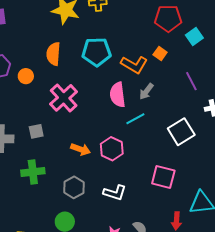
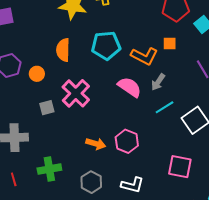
orange square: (160, 54) -> (170, 44), turned -32
pink semicircle: (118, 95) -> (130, 87), turned 135
cyan line: (135, 119) -> (165, 107), moved
gray square: (36, 131) -> (47, 108), moved

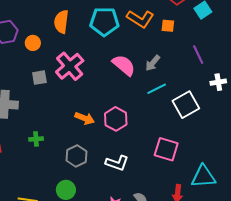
orange L-shape: (144, 56) -> (140, 19), moved
green cross: (49, 169) -> (36, 139), size x0.6

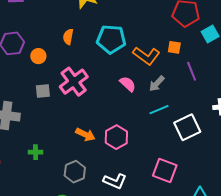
orange L-shape: (140, 19) -> (146, 56), moved
orange semicircle: (61, 22) -> (68, 37), size x0.7
purple line: (198, 55) -> (192, 71), moved
pink semicircle: (124, 65) -> (128, 84), size x0.7

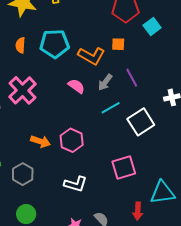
orange semicircle: (68, 37) -> (20, 45), moved
purple line: (192, 71) -> (132, 78), moved
pink square: (165, 171) -> (124, 168), turned -30
gray hexagon: (75, 172) -> (23, 174), moved

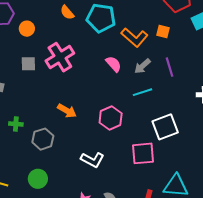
orange semicircle: (20, 45) -> (67, 12), turned -56
white square: (141, 122) -> (165, 127), moved
pink hexagon: (72, 140) -> (111, 118), moved

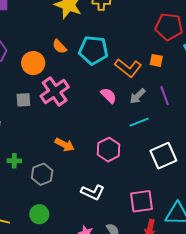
orange circle: (27, 29) -> (33, 63), moved, size x1.5
pink square: (143, 153) -> (142, 201), moved

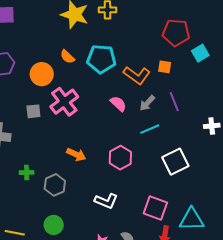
pink square: (142, 201) -> (155, 208), turned 30

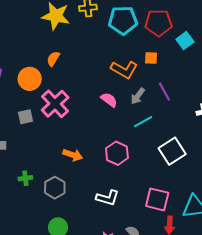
orange semicircle: (67, 57) -> (53, 59), turned 84
cyan pentagon: (101, 59) -> (123, 20), moved

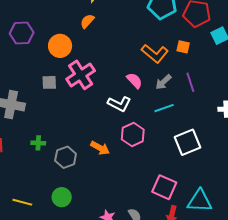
orange semicircle: (53, 59) -> (87, 21), moved
orange arrow: (73, 155) -> (100, 148), moved
white L-shape: (108, 198) -> (119, 104), moved

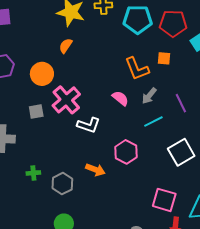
orange L-shape: (155, 54) -> (137, 69), turned 36
purple line: (190, 82) -> (181, 103), moved
white L-shape: (119, 104) -> (89, 125), moved

